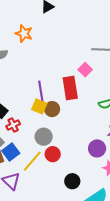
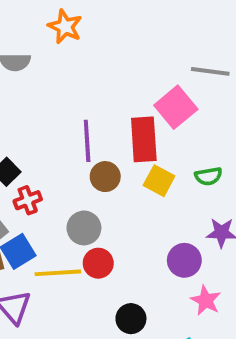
pink square: (85, 70) -> (176, 107), size x1.5
yellow square: (39, 106) -> (159, 181), moved
yellow line: (32, 161) -> (58, 273), turned 40

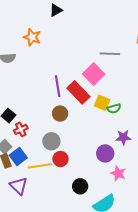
red rectangle: (144, 139) -> (78, 92), turned -35
purple line: (87, 141) -> (58, 86), moved
yellow square: (159, 181) -> (102, 103), moved

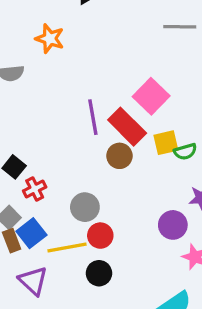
gray line: (110, 54) -> (180, 27), moved
yellow square: (102, 103) -> (166, 143), turned -35
brown circle: (60, 114) -> (119, 156), moved
black circle: (80, 186) -> (99, 273), moved

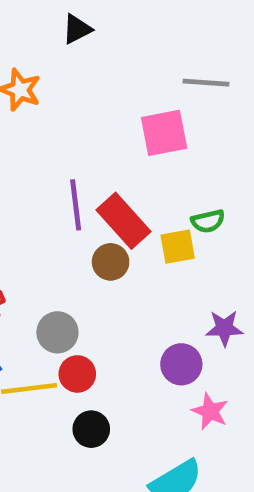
pink square: (151, 96) -> (164, 133), moved, turned 32
green semicircle: (185, 152) -> (208, 221), moved
black circle: (99, 273) -> (91, 429), moved

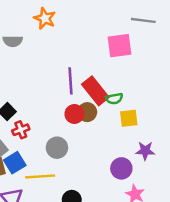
green semicircle: (208, 221) -> (114, 99), moved
yellow square: (178, 247) -> (129, 118), moved
red circle: (77, 374) -> (74, 114), moved

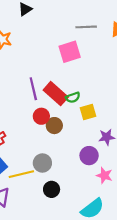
brown circle: (87, 112) -> (54, 126), moved
gray circle: (57, 148) -> (42, 163), moved

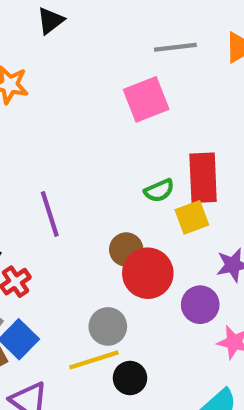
purple line: (33, 89) -> (50, 214), moved
red rectangle: (56, 94) -> (203, 178), moved, turned 50
red circle: (41, 116) -> (148, 273), moved, size x1.5
yellow line: (21, 174) -> (94, 360), moved

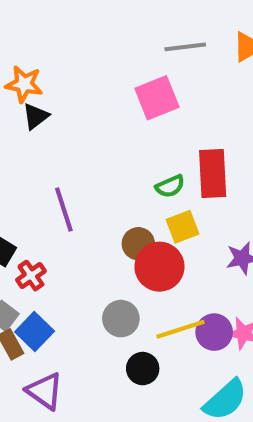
black triangle: (50, 21) -> (36, 116), moved
yellow square: (192, 217) -> (183, 227), moved
purple circle: (200, 305) -> (214, 332), moved
yellow line: (94, 360) -> (180, 329), moved

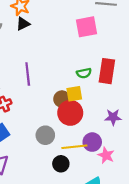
yellow square: (183, 227) -> (74, 94), moved
purple circle: (214, 332) -> (92, 142), moved
black circle: (143, 369) -> (61, 164), moved

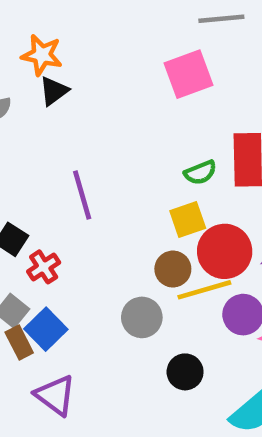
brown circle: (62, 99) -> (173, 269), moved
red circle: (70, 113) -> (225, 251), moved
yellow line: (74, 147) -> (204, 290), moved

